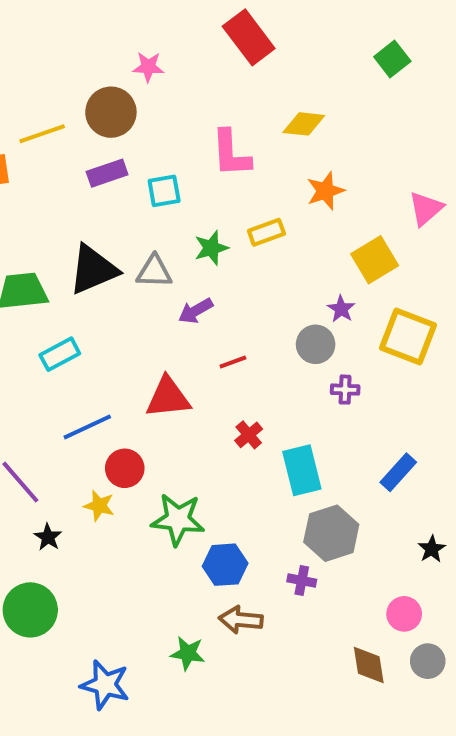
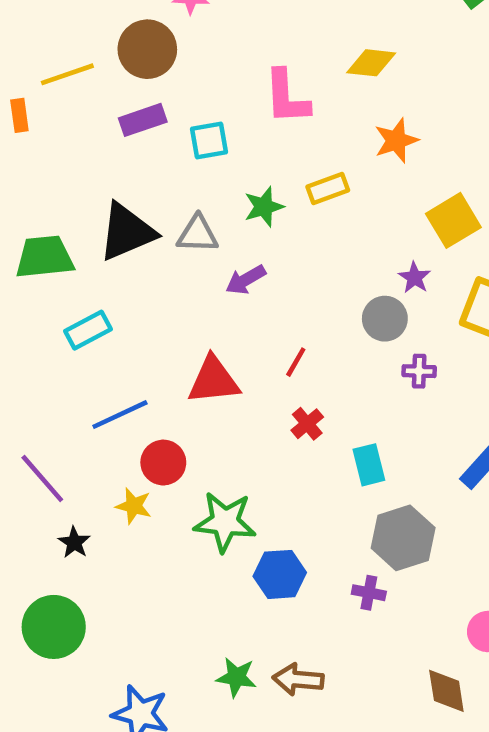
red line: (233, 362) -> (296, 362), moved, turned -40
cyan rectangle: (302, 470) -> (369, 465), size x0.7
brown arrow: (241, 620) -> (298, 679), moved

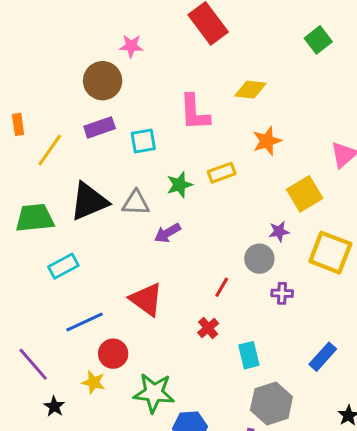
yellow line: (67, 74) -> (50, 150), moved, turned -36
purple star: (415, 278) -> (279, 231), turned 30
red line: (296, 362) -> (222, 287), moved
red triangle: (214, 380) -> (146, 299), turned 42

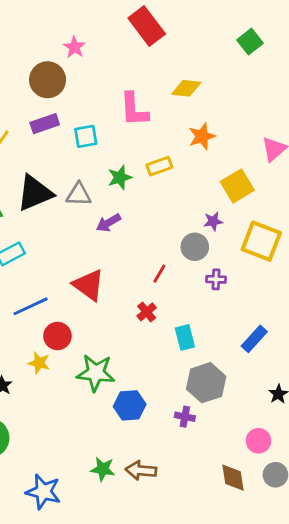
pink star: (131, 46) -> (74, 47), turned 30

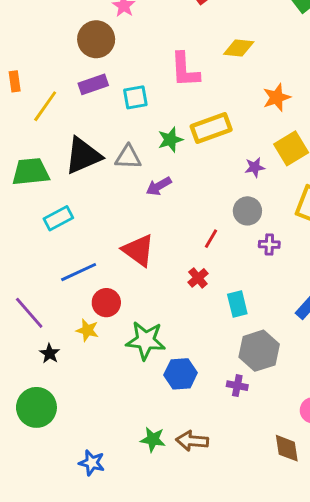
orange star: (202, 136) -> (277, 97), moved
yellow rectangle: (159, 166) -> (211, 128), size x1.5
purple star: (213, 221) -> (255, 167), moved
blue star: (43, 492) -> (92, 463), size x0.7

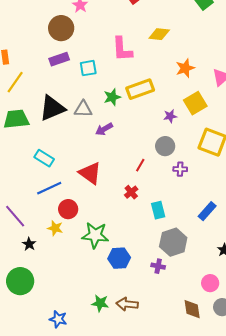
yellow line: (45, 106) -> (15, 82), moved
cyan rectangle: (58, 218) -> (44, 158), moved, turned 60

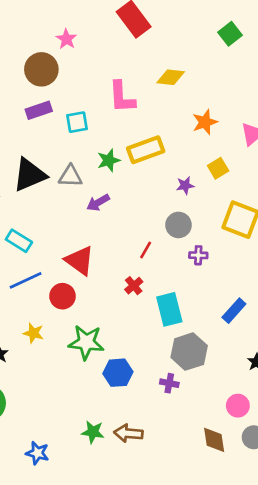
yellow square: (195, 103) -> (218, 168), size x0.7
red circle: (68, 209) -> (62, 296), moved
cyan rectangle: (158, 210) -> (169, 309), size x1.4

